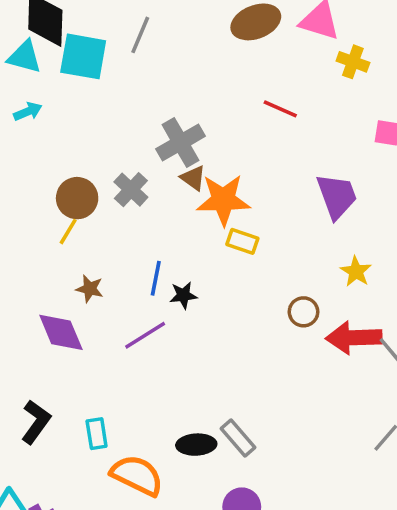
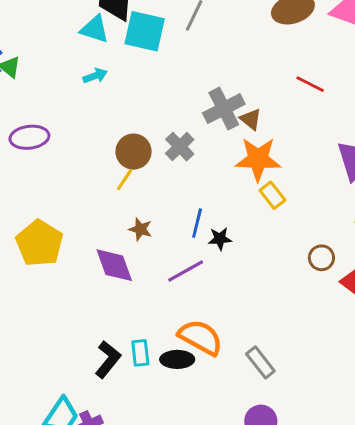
brown triangle: (193, 178) -> (251, 119), moved
yellow rectangle: (242, 241) -> (272, 195), turned 30
black L-shape: (36, 422) -> (108, 359), moved
black ellipse: (196, 445) -> (177, 359), moved
orange semicircle: (137, 475) -> (200, 337), moved

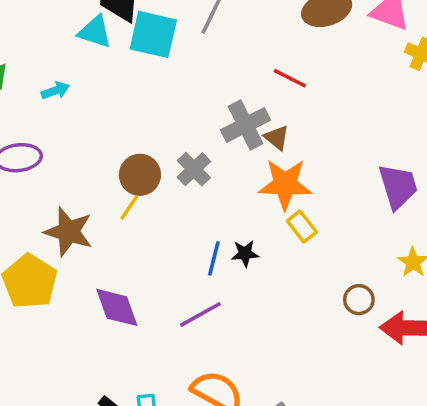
cyan arrow: (95, 76) -> (55, 90), moved
red line: (310, 84) -> (290, 78), moved
brown star: (140, 229) -> (69, 232), moved, size x1.8
black star: (220, 239) -> (245, 254), moved

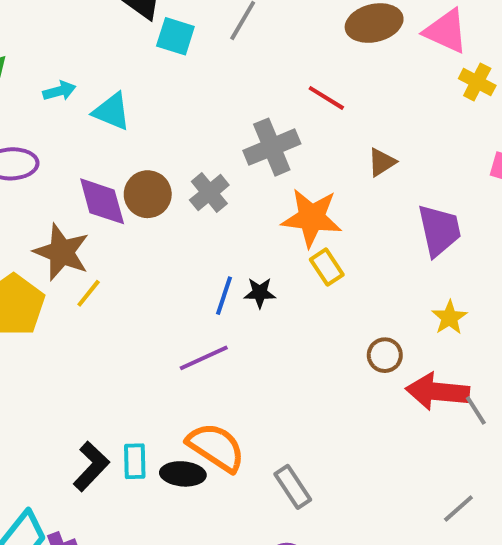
cyan triangle: (95, 32) -> (112, 111), moved
cyan square: (153, 34) -> (175, 36), size x0.7
brown triangle: (277, 138) -> (382, 162), moved, turned 44
yellow line: (129, 208) -> (89, 293), moved
purple diamond: (117, 307) -> (102, 201), moved

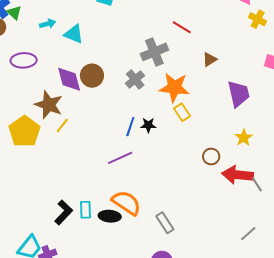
gray cross: (209, 193) -> (135, 79), moved

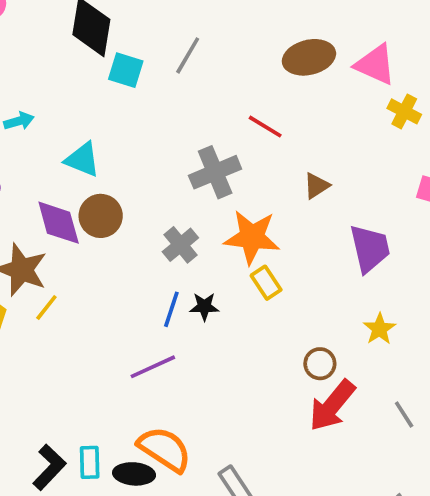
cyan triangle: (74, 34) -> (82, 160), moved
gray cross: (135, 79) -> (180, 245), moved
red arrow: (238, 175) -> (332, 406), moved, turned -56

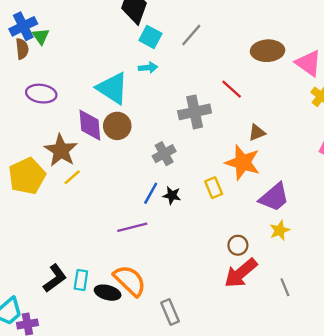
cyan arrow: (19, 121) -> (148, 68), moved
cyan triangle: (82, 160) -> (112, 88), size x1.4
orange star: (252, 237) -> (243, 162), moved
purple trapezoid: (370, 248) -> (274, 197), moved, turned 52

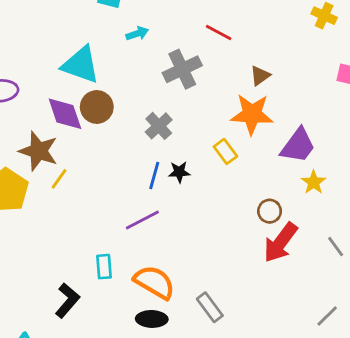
cyan arrow: (148, 68) -> (137, 33), moved
cyan rectangle: (81, 280) -> (104, 267), moved
black ellipse: (108, 293) -> (152, 319), moved

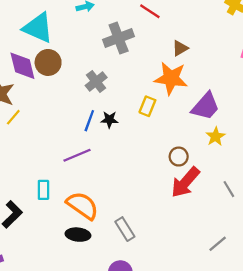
yellow rectangle: (225, 151) -> (147, 106), turned 54

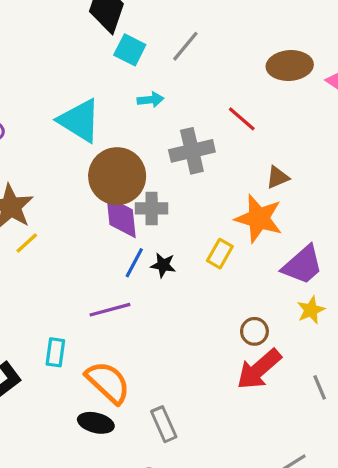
brown circle: (48, 62) -> (117, 176), moved, size x1.5
purple diamond: (22, 66) -> (121, 217), moved
gray cross: (96, 82) -> (152, 208), turned 30

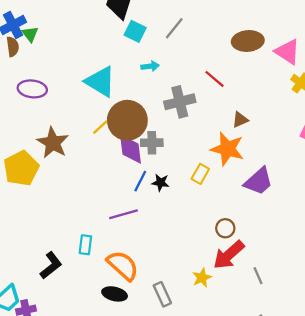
yellow line: (27, 243) -> (100, 127), moved
yellow star: (311, 310) -> (202, 278), moved
gray line: (320, 387) -> (258, 276), moved

